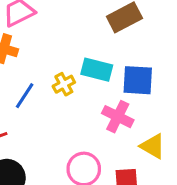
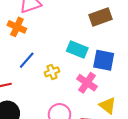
yellow cross: (64, 84) -> (52, 72), moved

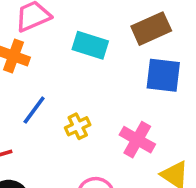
cyan rectangle: (77, 49) -> (90, 45), moved
blue square: (104, 60) -> (163, 75), moved

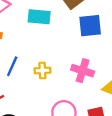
yellow cross: (78, 126) -> (42, 70), turned 35

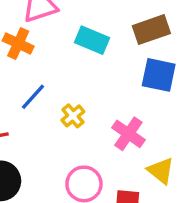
yellow cross: (42, 70) -> (73, 116), turned 35

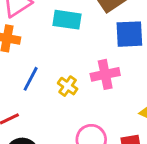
pink cross: (128, 134) -> (105, 74), moved, turned -32

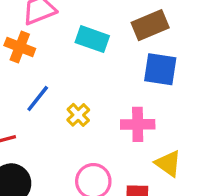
pink cross: (105, 74) -> (138, 124), moved

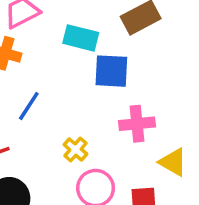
blue square: (160, 69) -> (111, 71), moved
yellow cross: (78, 115) -> (75, 149), moved

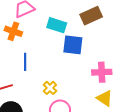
blue line: (29, 106) -> (25, 62), turned -36
pink cross: (137, 124) -> (102, 72), moved

